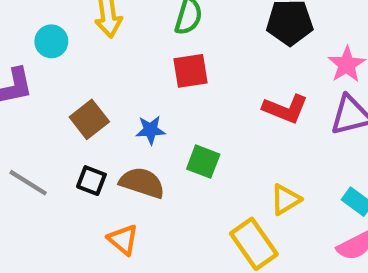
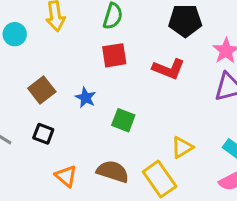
red L-shape: (285, 109) -> (169, 69), moved
blue star: (150, 130) -> (86, 98), turned 30
brown semicircle: (142, 183) -> (113, 171), moved

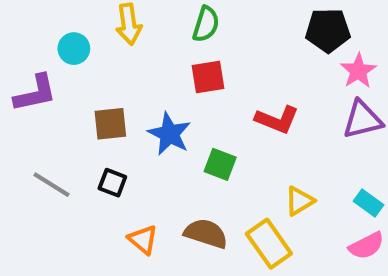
black pentagon: (185, 21) -> (328, 30), moved
red L-shape: (169, 69) -> (277, 120), moved
brown square: (42, 90) -> (110, 124), turned 32
blue star: (86, 98) -> (169, 134), size x1.5

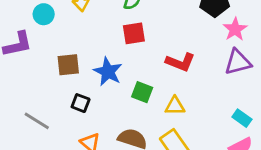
black square: (112, 183) -> (81, 103), moved
gray line: (52, 185) -> (37, 121), moved
yellow triangle: (299, 201) -> (175, 106), moved, turned 30

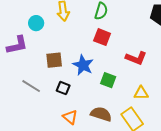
red square: (134, 33) -> (102, 37), turned 30
yellow triangle: (175, 106) -> (141, 93), moved
gray line: (37, 121) -> (31, 86), moved

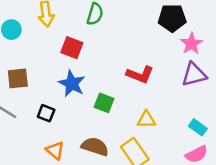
red square: (102, 37) -> (72, 48), moved
brown square: (54, 60) -> (18, 78), moved

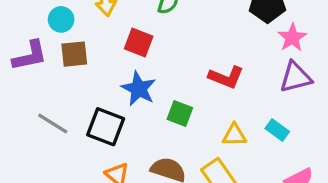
brown square: (18, 78) -> (74, 54), moved
black square: (46, 113) -> (106, 127), size x1.6
cyan rectangle: (198, 127) -> (277, 130), moved

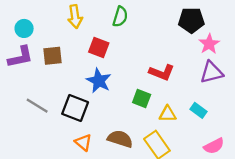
cyan circle: (61, 19) -> (24, 28), moved
green square: (180, 114) -> (142, 99), moved

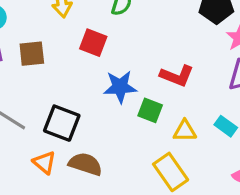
blue star: (99, 81) -> (120, 87), moved, turned -30
brown semicircle: (120, 139) -> (85, 164), moved
orange triangle: (83, 142) -> (44, 162), moved

